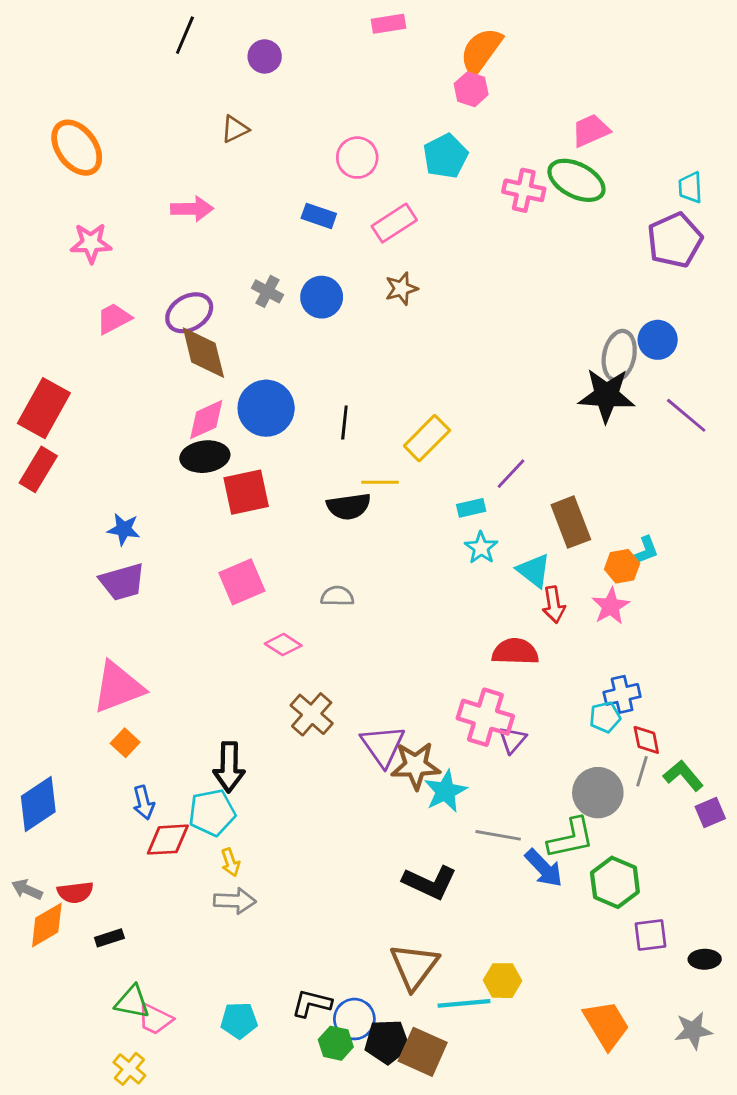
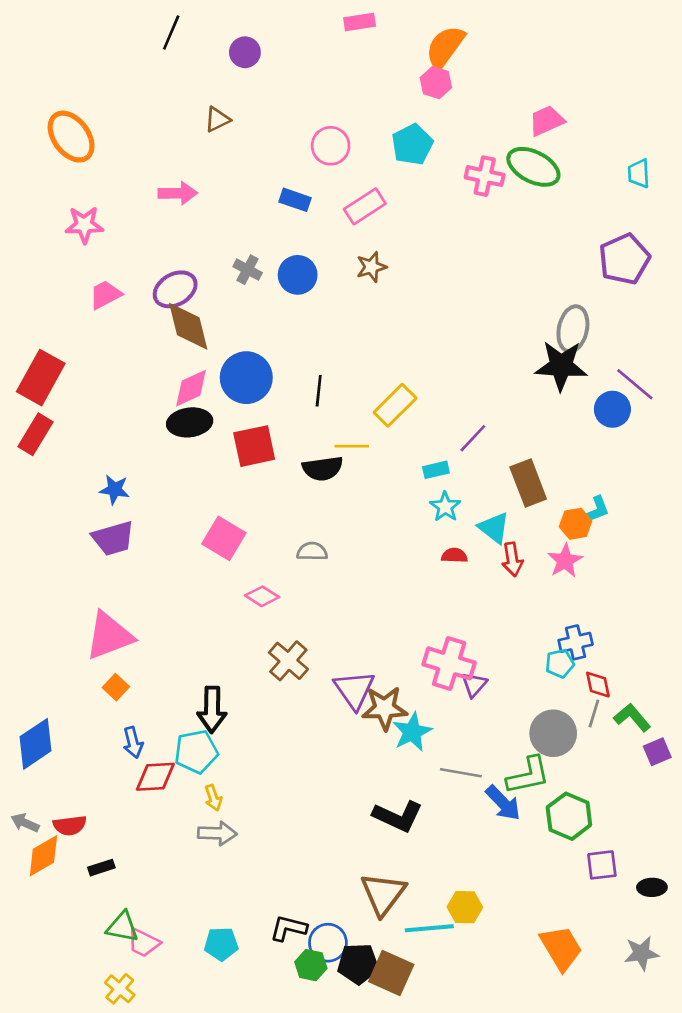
purple pentagon: (675, 240) -> (624, 259), moved
blue circle: (658, 340) -> (612, 409), moved
red square: (246, 492) -> (254, 446), moved
pink square: (242, 582) -> (224, 538), turned -36
red semicircle: (515, 652) -> (454, 555), moved, size x0.6

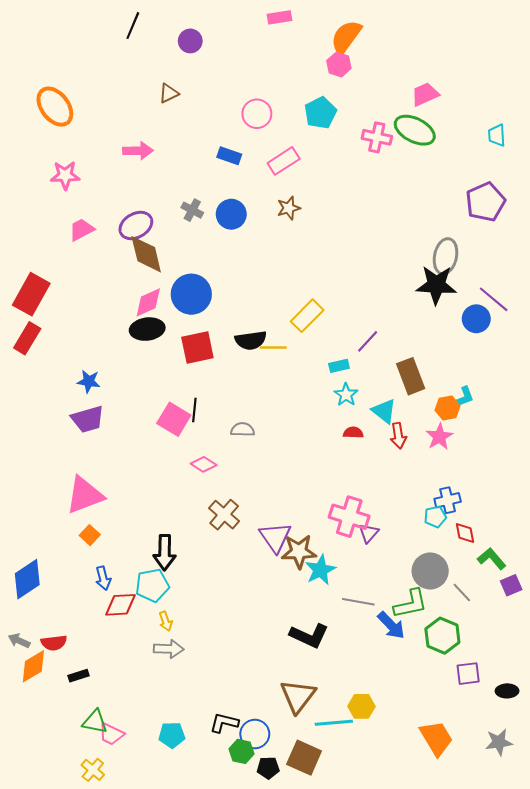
black line: (319, 391) -> (194, 410), moved
black semicircle: (323, 468) -> (251, 340), moved
gray line: (594, 713) -> (462, 593), moved, turned -60
black pentagon: (358, 964) -> (268, 768), moved, size x0.7

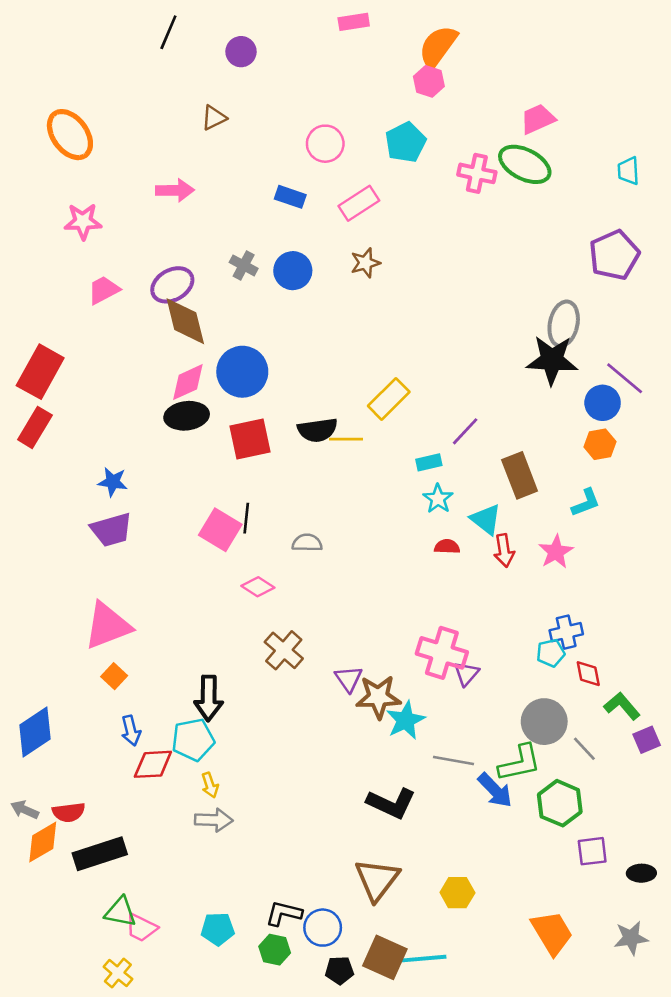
orange hexagon: (448, 408) -> (600, 444), moved
purple triangle: (275, 537) -> (349, 679), size x0.7
black rectangle: (78, 676) -> (100, 854), size x2.0
cyan line: (334, 723) -> (422, 959), moved
green hexagon: (241, 751) -> (275, 950), moved

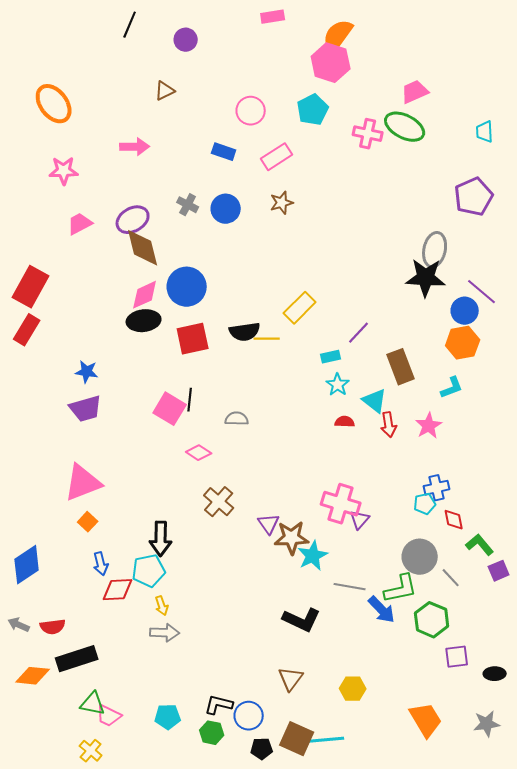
pink hexagon: (429, 81) -> (331, 63), size x1.6
orange hexagon: (600, 444) -> (463, 343), size x1.4
orange diamond: (43, 842) -> (33, 676), moved, turned 36
brown triangle: (377, 880) -> (291, 679), size x0.7

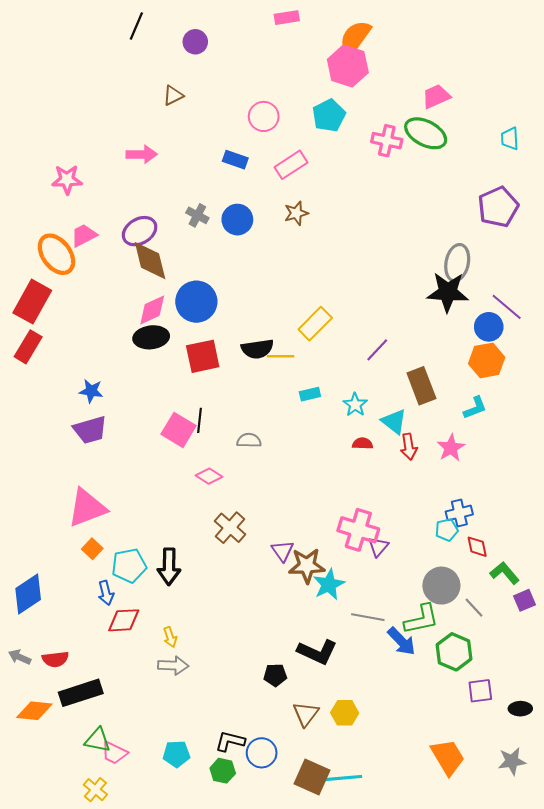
orange ellipse: (54, 104) -> (56, 254), moved
cyan rectangle: (331, 357) -> (310, 394), moved
cyan pentagon: (149, 571) -> (129, 566), moved
yellow hexagon: (353, 689) -> (345, 713), moved
black pentagon: (262, 749) -> (275, 675), moved

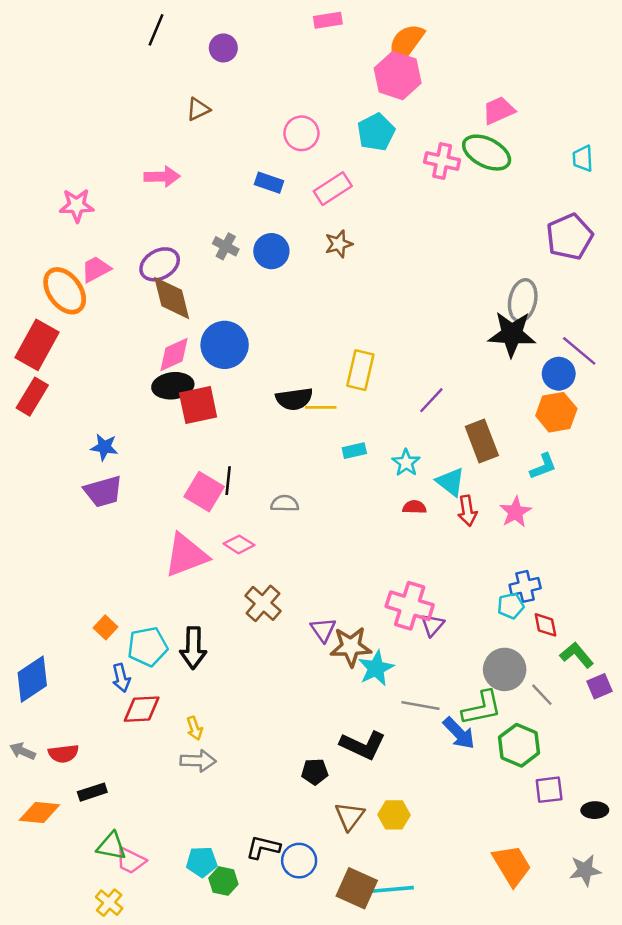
yellow rectangle: (315, 324) -> (360, 370), turned -32
red square: (203, 356) -> (198, 405), moved
pink triangle: (87, 508) -> (186, 555), moved
black rectangle: (81, 693) -> (92, 792), size x0.6
green hexagon: (223, 771) -> (223, 881), moved

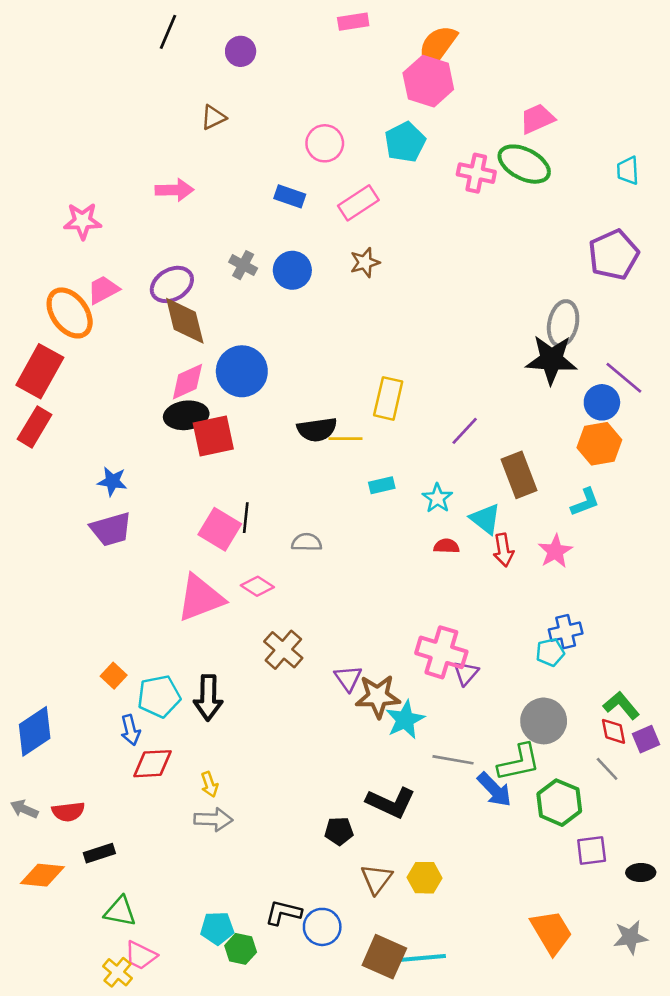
red diamond: (545, 625) -> (614, 731), moved
gray line: (542, 695) -> (607, 769), moved
pink trapezoid: (131, 861) -> (141, 955), moved

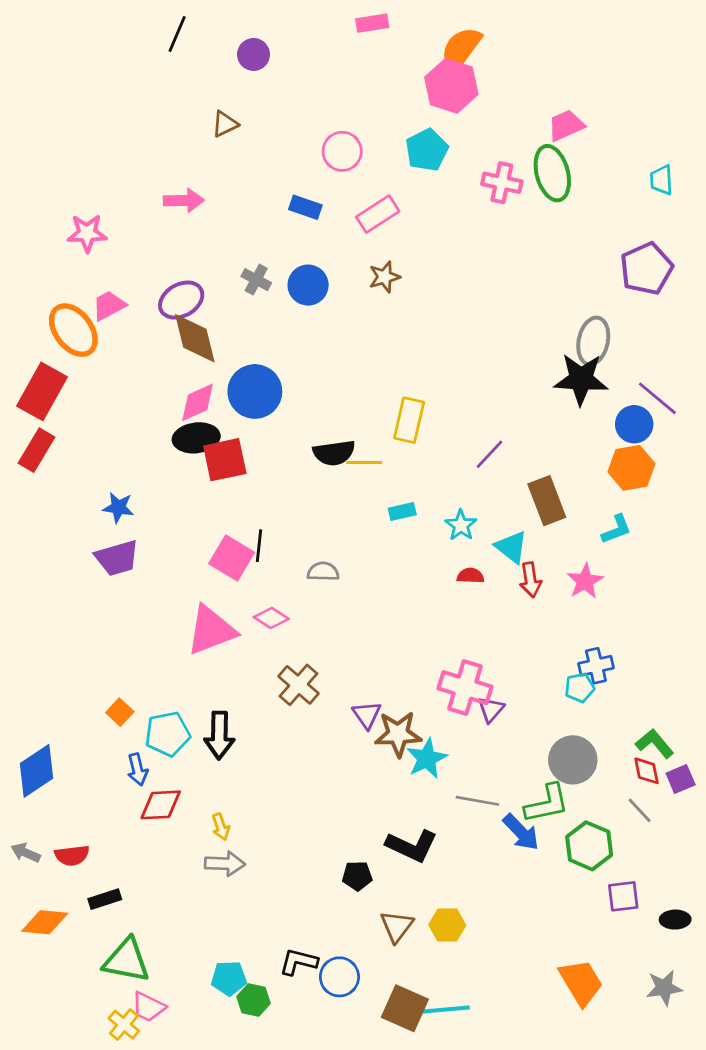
green ellipse: (524, 164) -> (552, 173), turned 48
green triangle: (120, 911) -> (127, 960), size x1.4

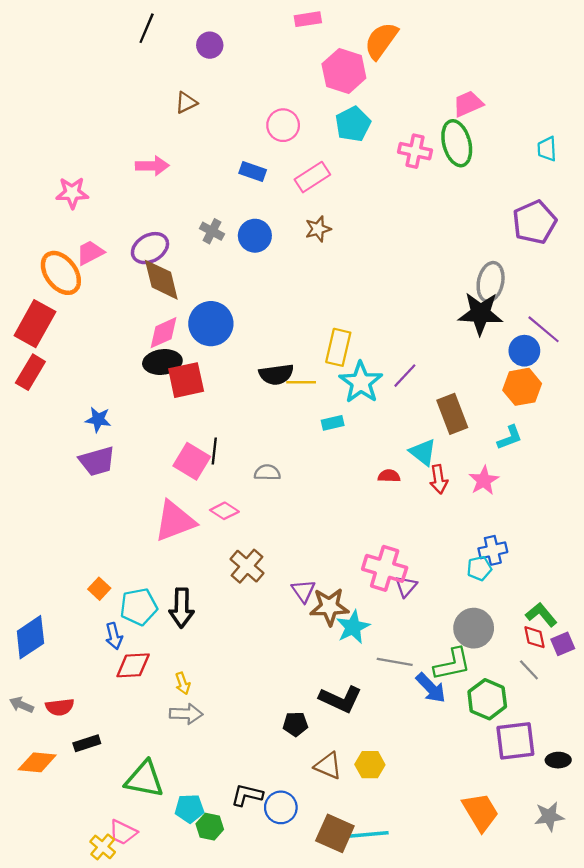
pink hexagon: (451, 86) -> (344, 71), moved
cyan star: (461, 525) -> (361, 382), moved, size x1.6
purple square: (623, 896) -> (515, 741), size x1.5
brown triangle: (397, 926) -> (328, 766), turned -44
green triangle: (127, 960) -> (144, 779), moved

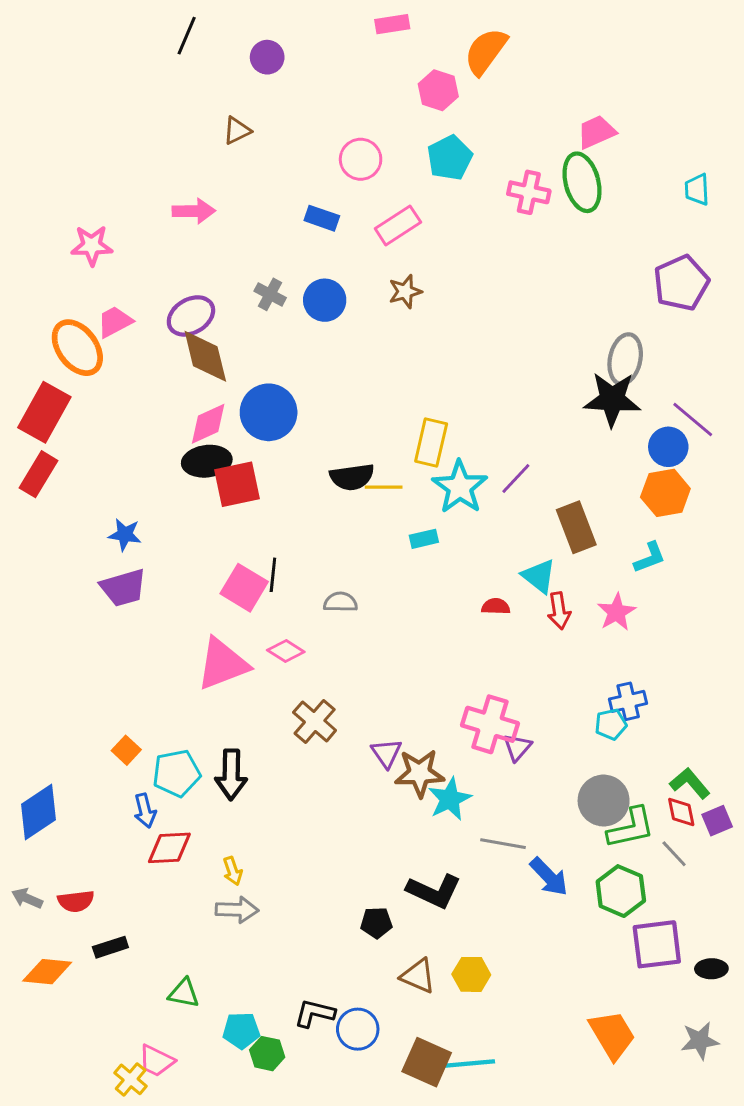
pink hexagon: (344, 71) -> (438, 90), size x0.7
green L-shape: (452, 664) -> (631, 828), moved
green triangle: (144, 779) -> (184, 993), size x0.6

